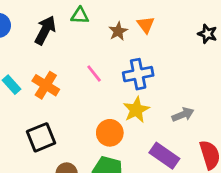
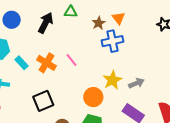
pink line: (94, 73) -> (71, 60), moved
blue cross: (138, 74) -> (113, 41), moved
gray arrow: (183, 115) -> (136, 83), moved

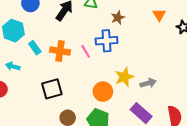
orange triangle: (119, 18) -> (159, 15), moved
blue cross: (113, 41) -> (107, 41), moved
orange cross: (46, 63) -> (60, 51), turned -30

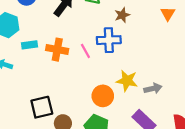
cyan rectangle: (35, 48) -> (30, 45), turned -64
yellow star: (124, 77) -> (127, 81), turned 30
black square: (52, 89) -> (42, 107), moved

